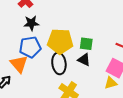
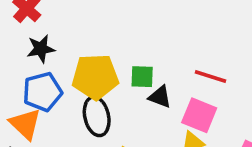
black triangle: (84, 60) -> (160, 97), moved

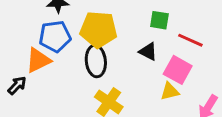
green square: (142, 77) -> (159, 20), moved
orange triangle: (25, 124) -> (38, 60), turned 44

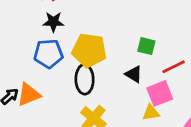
red line: (190, 40) -> (174, 67), turned -55
orange triangle: (38, 60) -> (29, 95), moved
pink square: (178, 70) -> (160, 93), turned 35

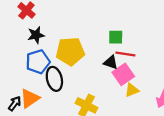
red line: (174, 67) -> (125, 54), moved, turned 48
black ellipse: (85, 79) -> (54, 79), moved
pink square: (160, 93) -> (123, 74), moved

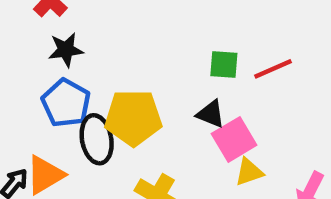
yellow pentagon: (70, 51) -> (133, 118), moved
red line: (125, 54) -> (273, 69), moved, turned -36
blue pentagon: (38, 62) -> (66, 103), turned -30

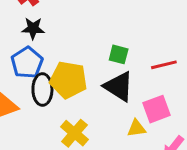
green square: (224, 64) -> (119, 54), moved
black triangle: (211, 114) -> (119, 87), size x1.6
pink square: (234, 139) -> (157, 109), moved

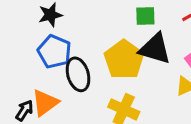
yellow pentagon: (69, 80) -> (124, 60), moved, turned -30

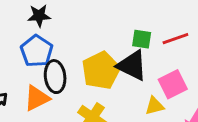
green square: (145, 16) -> (142, 39), moved
orange triangle: (45, 103) -> (37, 98), moved

